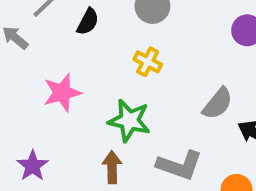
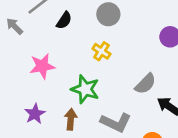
purple star: (33, 166) -> (35, 114), moved

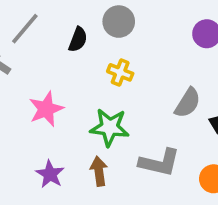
black semicircle: (64, 20) -> (78, 40), moved

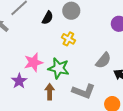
pink star: (46, 109) -> (33, 62), moved
purple star: (50, 174) -> (19, 81), moved

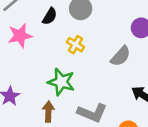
gray semicircle: (103, 60) -> (121, 56), moved
pink star: (33, 62) -> (20, 36), moved

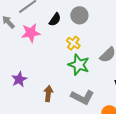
green star: (61, 82) -> (79, 65), moved

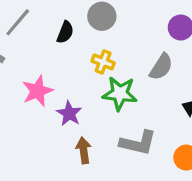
pink star: (31, 33) -> (38, 91), moved
purple star: (19, 79) -> (69, 113), moved

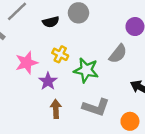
black semicircle: (65, 32) -> (51, 22), turned 49
yellow cross: (103, 62) -> (60, 54), moved

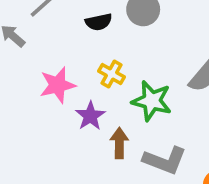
brown arrow: (56, 109) -> (119, 143), moved

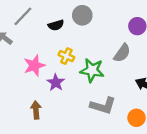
brown arrow: (119, 143) -> (36, 110), moved

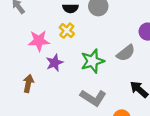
yellow cross: (66, 56) -> (67, 31), moved
green star: (92, 70) -> (92, 61), turned 30

